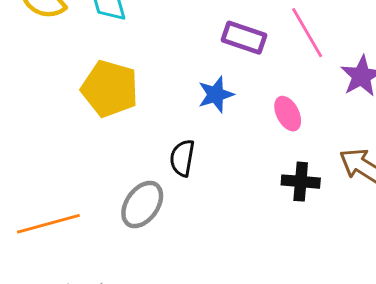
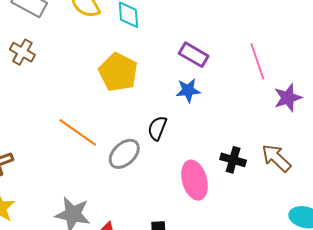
purple rectangle: (244, 38) -> (194, 55), moved
pink ellipse: (288, 114) -> (195, 180), moved, size x1.6
orange line: (48, 224) -> (78, 132), moved, turned 39

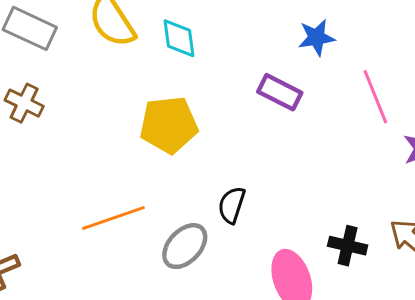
yellow pentagon: (118, 72) -> (169, 125), turned -30
blue star: (188, 90) -> (316, 37), moved
orange line: (78, 132) -> (113, 218), turned -51

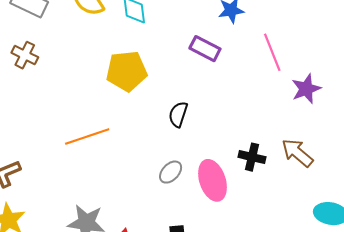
black semicircle: (232, 205) -> (178, 114), moved
gray ellipse: (185, 246) -> (171, 172), moved, size x0.7

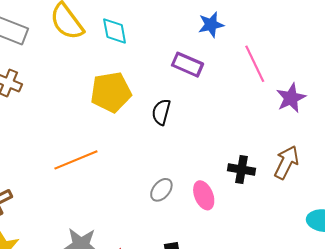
black semicircle: (178, 114) -> (161, 112), moved
brown arrow: (297, 153) -> (286, 162), turned 80
pink ellipse: (212, 180) -> (204, 195), size x0.7

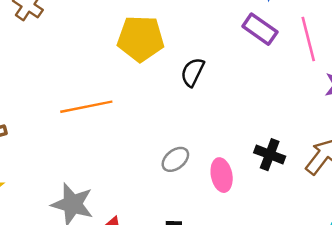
purple rectangle: (188, 65) -> (260, 29), moved

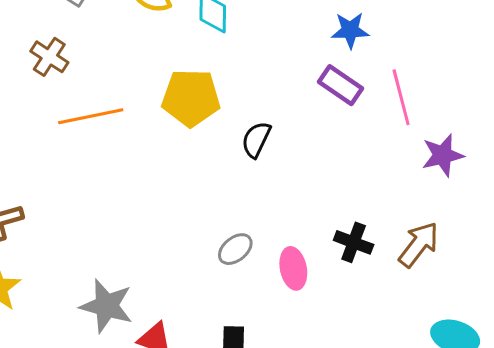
orange line: (86, 107) -> (91, 116), moved

